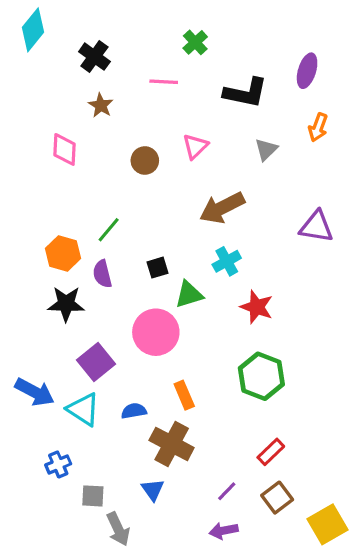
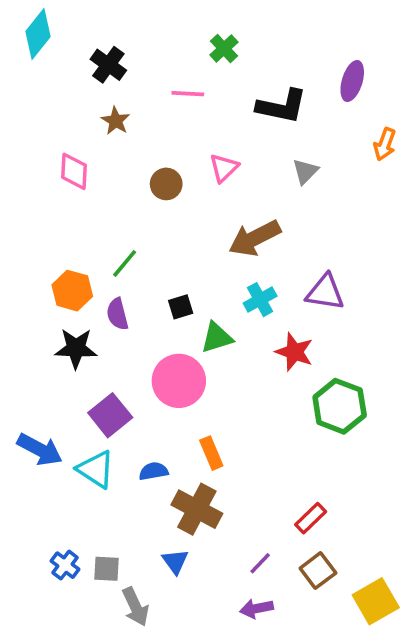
orange arrow: (318, 127) -> (385, 144), moved
purple triangle: (317, 227) -> (325, 292), moved
green hexagon: (261, 376) -> (340, 406), moved
blue cross: (58, 464) -> (65, 565), moved, turned -30

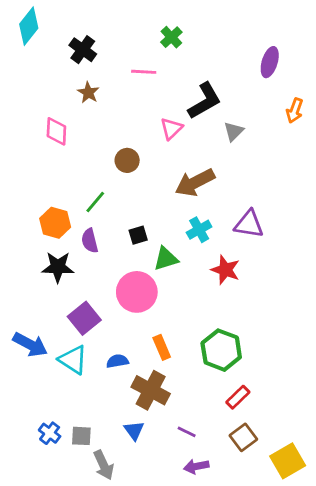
black L-shape: (282, 106) -> (205, 101), moved, turned -42
brown circle: (166, 184) -> (127, 160), moved
green hexagon: (340, 406) -> (221, 350), moved
purple line: (260, 563) -> (187, 432), moved, turned 72

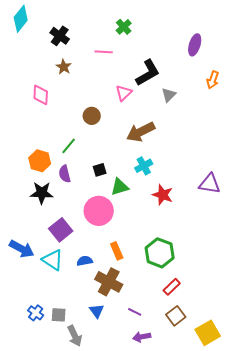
purple triangle: (249, 224) -> (210, 184), moved

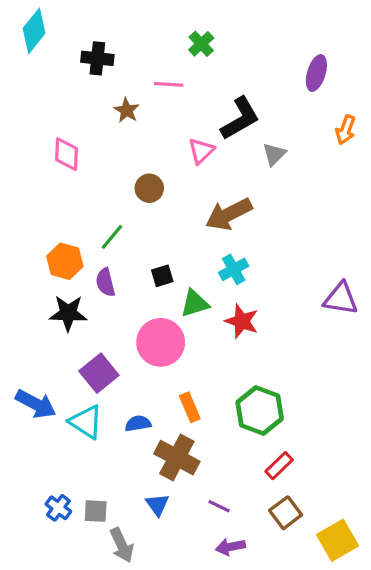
black cross: (60, 36) -> (97, 58), turned -30
brown star: (64, 67) -> (127, 110), moved
red star: (163, 195) -> (242, 321), moved

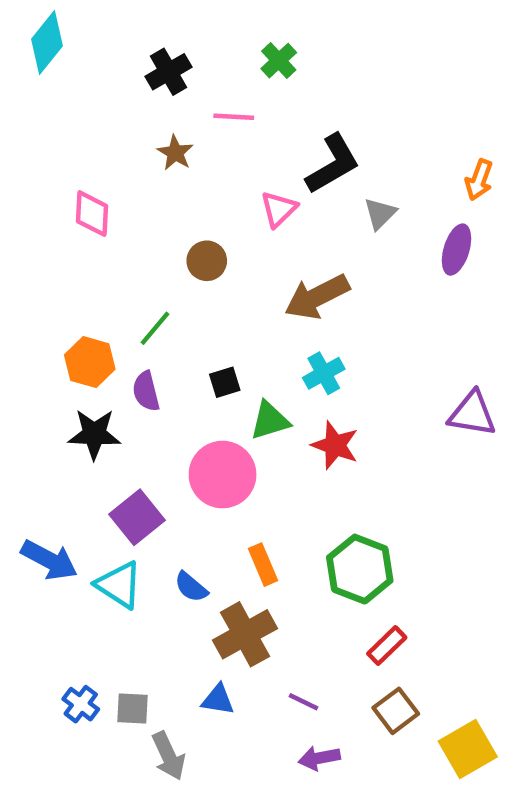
black cross: (97, 58) -> (169, 72), moved, turned -36
purple ellipse: (316, 73) -> (457, 250), moved
blue semicircle: (138, 423) -> (191, 587), turned -130
brown cross: (177, 458) -> (245, 634), turned 33
blue triangle: (157, 505) -> (218, 700), turned -45

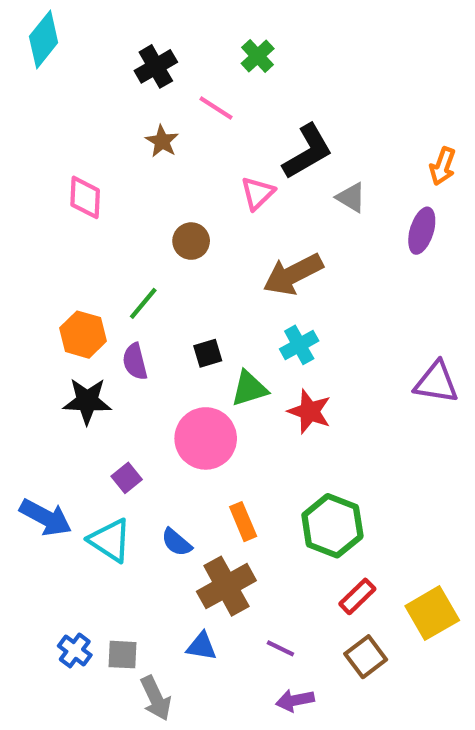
pink line: (234, 117) -> (216, 108), turned 30
gray triangle: (380, 214) -> (351, 197), turned -44
purple square: (137, 517) -> (127, 478), size x0.6
yellow square: (468, 749) -> (432, 613), moved

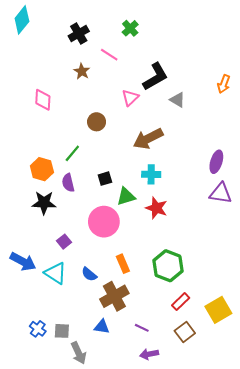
purple ellipse: (422, 231) -> (216, 162), moved
cyan cross: (299, 345) -> (151, 174), turned 30

